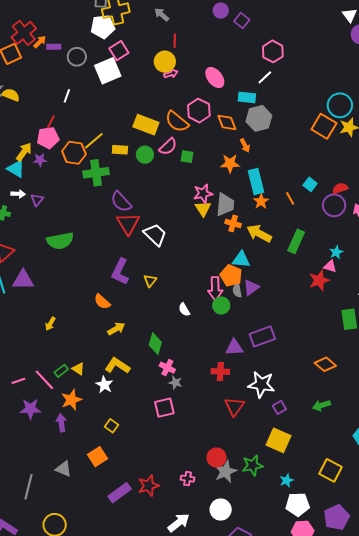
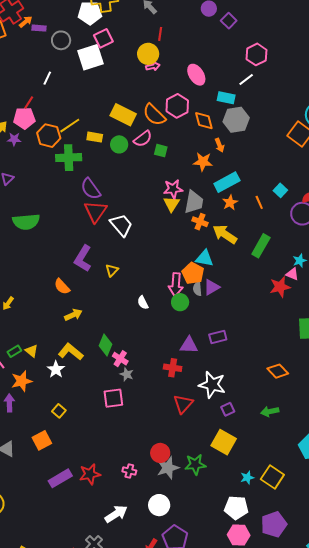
cyan rectangle: (256, 181) -> (227, 182), turned 70
purple rectangle: (262, 336) -> (218, 337), size x0.7
green diamond: (155, 344) -> (105, 345), moved
cyan star: (287, 480) -> (247, 478), moved

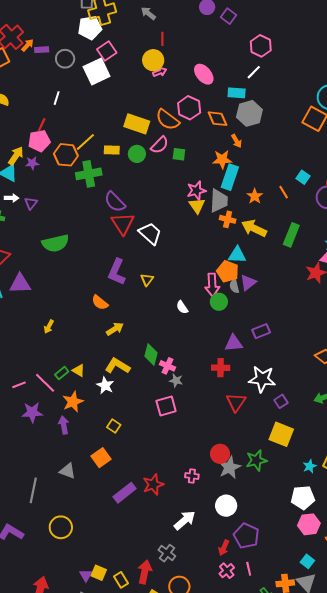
cyan rectangle: (227, 182) -> (230, 177), moved, turned -35

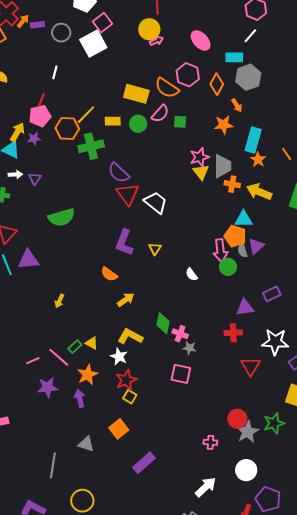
orange diamond: (218, 119) -> (217, 84), turned 55
cyan rectangle: (230, 177) -> (253, 140), moved
pink square: (166, 406) -> (181, 374), turned 30
red star: (153, 485) -> (126, 380), moved

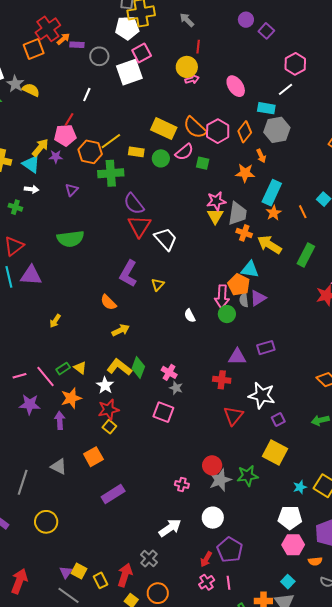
pink hexagon: (188, 75) -> (218, 131), moved
purple triangle: (35, 179) -> (72, 190), moved
green diamond: (163, 323) -> (138, 367), moved

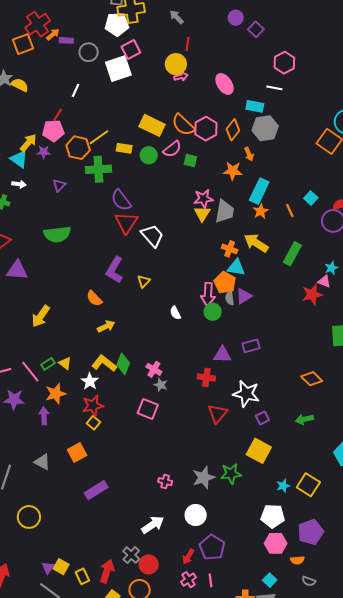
white line: (286, 89) -> (274, 88), turned 49
orange cross: (244, 233) -> (230, 249), moved
yellow arrow: (55, 321) -> (41, 316), size x1.6
red circle: (212, 465) -> (149, 564), moved

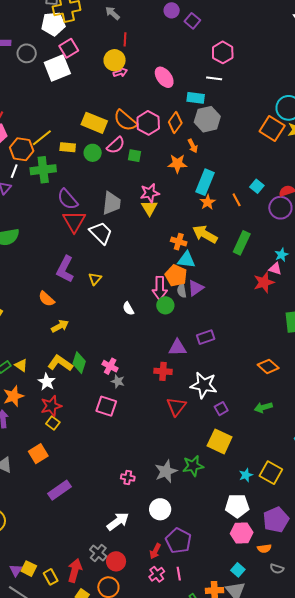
white line: (76, 90) -> (14, 171), moved
gray trapezoid: (224, 211) -> (112, 203), moved

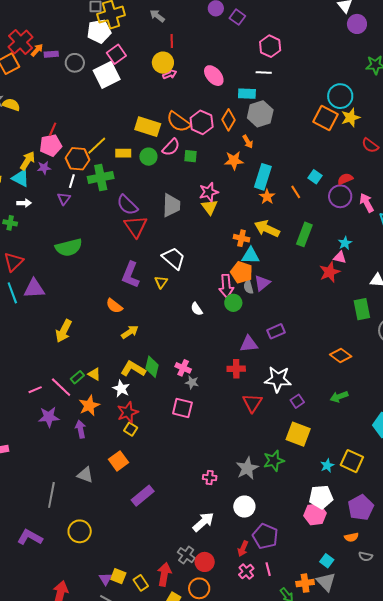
white trapezoid: (101, 233) -> (174, 258), moved
pink hexagon: (242, 533) -> (315, 514), moved

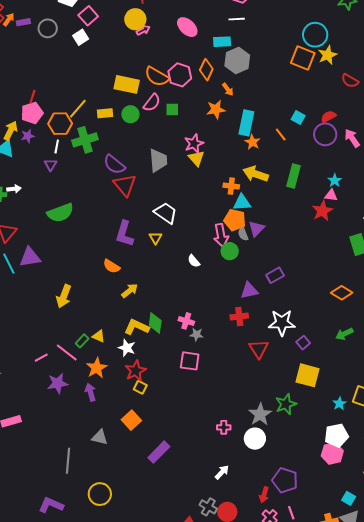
white square: (107, 75) -> (81, 37), size x0.6
white arrow: (24, 203) -> (14, 189), moved
white circle: (244, 507) -> (255, 439), moved
white arrow: (203, 522) -> (222, 472), size x0.7

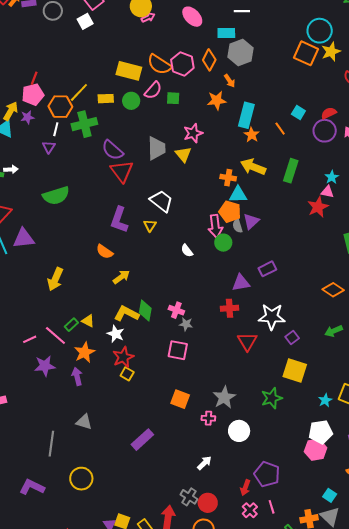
yellow triangle: (196, 158) -> (183, 154), moved
gray star: (260, 414) -> (224, 397), moved
orange square: (131, 420) -> (180, 399), moved, turned -30

